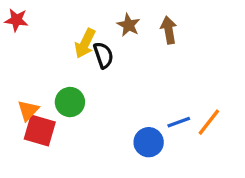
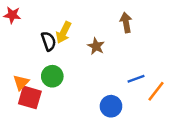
brown star: (129, 25) -> (96, 46), moved
black semicircle: (103, 55) -> (49, 41), moved
blue line: (179, 122) -> (136, 79), moved

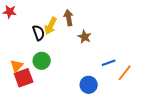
brown arrow: (126, 22) -> (69, 18), moved
brown star: (96, 46) -> (85, 37), moved
red square: (30, 97) -> (24, 78), turned -36

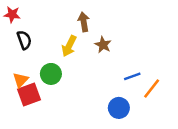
yellow arrow: (51, 26) -> (69, 46), moved
black semicircle: (39, 33) -> (24, 40), moved
blue circle: (89, 85) -> (119, 108), moved

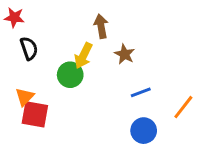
green circle: (51, 74) -> (70, 75), moved
blue line: (132, 76) -> (141, 92), moved
red square: (29, 95) -> (35, 114), turned 30

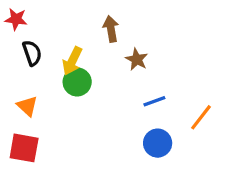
yellow arrow: (83, 56) -> (72, 61), moved
orange triangle: (25, 97) -> (27, 106), turned -30
red square: (35, 114) -> (24, 148), moved

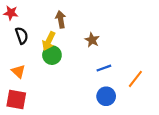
brown arrow: (111, 29) -> (61, 19), moved

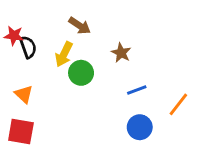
red star: (11, 13) -> (14, 36), moved
brown arrow: (61, 19) -> (80, 26), turned 133
green circle: (52, 55) -> (81, 73), moved

